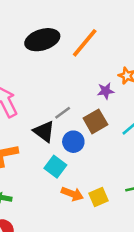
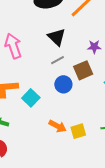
black triangle: (44, 131) -> (57, 37), moved
cyan square: (55, 167) -> (31, 98), moved

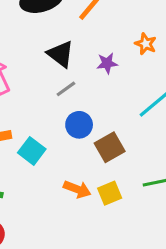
purple star: (94, 47) -> (107, 63), moved
brown square: (83, 70) -> (110, 147), moved

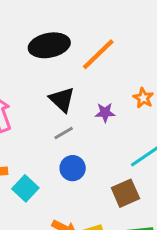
brown square: (110, 147) -> (125, 193), moved

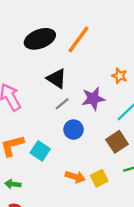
orange star: (143, 98) -> (120, 76), moved
purple star: (105, 113) -> (93, 99), moved, size x1.5

